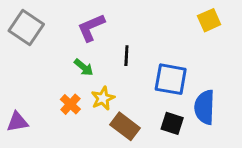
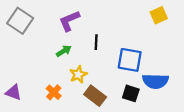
green arrow: (84, 67) -> (64, 51), turned -72
orange cross: (70, 104) -> (54, 92), moved
blue semicircle: (205, 107) -> (155, 81), turned -90
purple triangle: (17, 122) -> (13, 92), turned 30

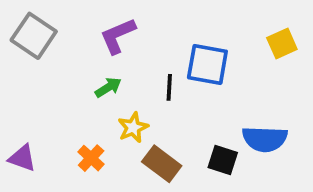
yellow square: (159, 15) -> (282, 43), moved
black line: (96, 42) -> (169, 87), moved
blue square: (130, 60) -> (207, 64), moved

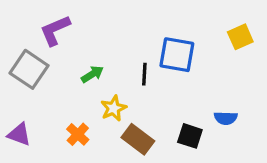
gray square: (34, 36) -> (29, 69), moved
purple L-shape: (118, 36) -> (55, 30), moved
blue semicircle: (265, 139) -> (226, 118), size x0.6

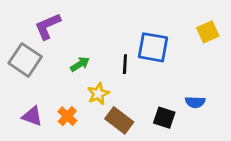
purple triangle: (19, 134) -> (32, 116), moved

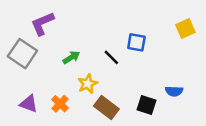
blue square: (153, 47) -> (136, 42), size x0.7
black line: (125, 64) -> (111, 57), turned -48

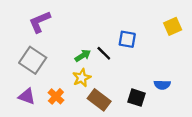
gray square: (22, 54) -> (33, 60), moved
green arrow: (71, 57) -> (83, 56), moved

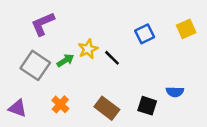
blue square: (127, 39) -> (145, 34), moved, turned -36
green arrow: (83, 56) -> (65, 60), moved
yellow star: (82, 78) -> (88, 49), moved
purple triangle: (27, 96) -> (18, 108), moved

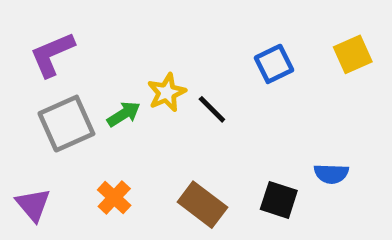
purple L-shape: (43, 24) -> (52, 54), moved
gray square: (35, 65) -> (66, 124), turned 32
purple triangle: (18, 108) -> (33, 205), turned 30

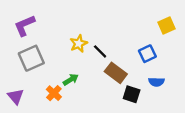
blue square: (274, 64) -> (147, 54), moved
green arrow: (124, 114) -> (71, 80), moved
brown rectangle: (202, 205) -> (116, 73), moved

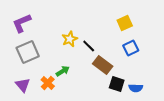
yellow square: (167, 26) -> (125, 23), moved
blue semicircle: (156, 82) -> (136, 88), moved
purple triangle: (16, 96) -> (23, 85), moved

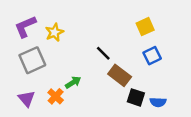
yellow star: (70, 39) -> (54, 32), moved

